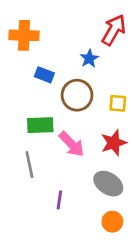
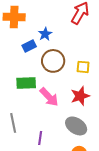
blue star: (89, 58) -> (45, 34), moved
blue rectangle: (44, 75) -> (29, 46), turned -48
gray line: (29, 165) -> (13, 123), moved

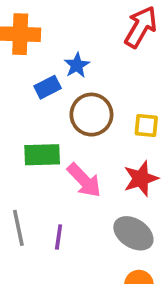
purple line: (40, 138) -> (59, 237), moved

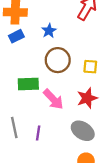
blue rectangle: (48, 87) -> (16, 36), moved

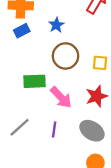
gray line: (14, 128) -> (20, 127), turned 60
purple line: (38, 133) -> (54, 130), moved

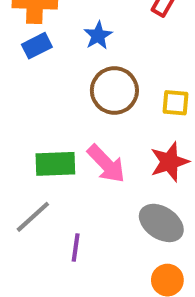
green rectangle: (34, 81) -> (55, 164), moved
purple line: (54, 130) -> (76, 247), moved

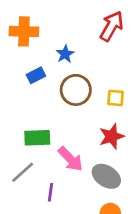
blue rectangle: (37, 46) -> (36, 75), moved
pink arrow: (106, 164) -> (70, 159), moved

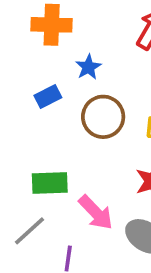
orange cross: (24, 31) -> (52, 25), moved

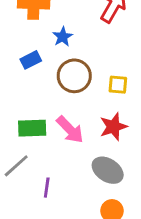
pink arrow: (96, 212) -> (70, 130), moved

